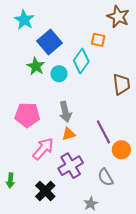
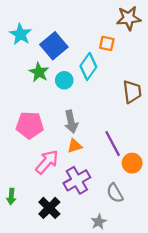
brown star: (118, 17) -> (129, 18), turned -30
cyan star: (24, 20) -> (20, 34), moved

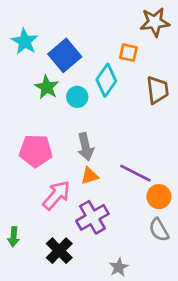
brown trapezoid: (132, 92) -> (158, 90), moved
purple line: (113, 144) -> (135, 173), turned -35
gray semicircle: (115, 193) -> (159, 230), moved

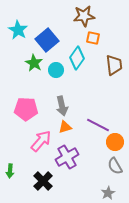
brown star: (155, 22) -> (84, 16), moved
gray star: (119, 267) -> (108, 193), moved

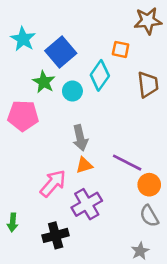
brown star: (84, 16) -> (148, 21), moved
pink pentagon: (26, 109) -> (23, 116), moved
black cross: (43, 181) -> (56, 235), turned 30

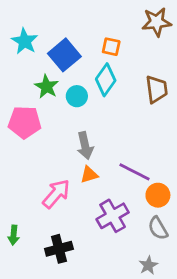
orange square: (121, 49) -> (111, 47), moved
purple cross: (87, 204) -> (113, 216), moved

